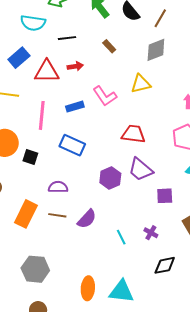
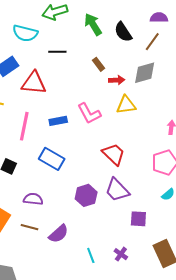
red arrow: (75, 66) -> (117, 80), moved
red trapezoid: (133, 134) -> (114, 154), turned 30

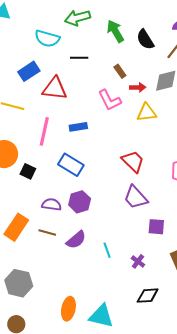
pink L-shape: (89, 113) -> (110, 100), moved
purple hexagon: (86, 195) -> (80, 202), moved
cyan line: (91, 255) -> (107, 250), moved

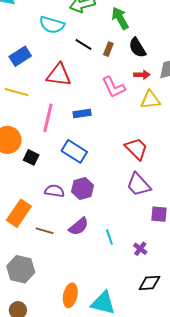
black semicircle: (145, 40) -> (137, 48), moved
black line: (79, 58) -> (83, 45), turned 30
blue rectangle: (29, 71) -> (20, 56), moved
brown rectangle: (120, 71) -> (108, 49), moved, turned 56
brown line: (47, 233) -> (45, 231), moved

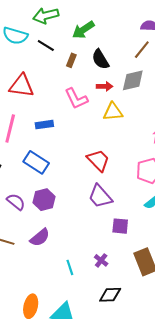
green arrow: (120, 18) -> (83, 30), turned -95
black line: (83, 45) -> (46, 46), moved
purple semicircle: (54, 191) -> (16, 202), turned 30
cyan line: (109, 237) -> (70, 267), moved

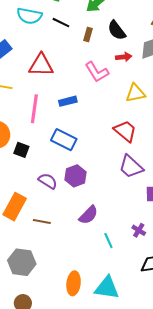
yellow triangle: (113, 112) -> (135, 93), moved
purple semicircle: (40, 237) -> (88, 215), moved

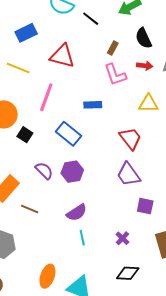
brown rectangle: (88, 35) -> (113, 48), moved
blue rectangle: (68, 101) -> (93, 105), moved
cyan line: (108, 241) -> (82, 238), moved

